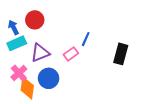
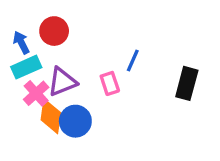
pink rectangle: (71, 54) -> (110, 83), turned -72
pink cross: (19, 73) -> (36, 93), moved
orange diamond: (27, 88) -> (51, 116), moved

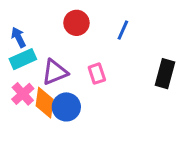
red circle: (54, 31) -> (76, 23), moved
blue line: (133, 61) -> (123, 30), moved
pink cross: (36, 93) -> (23, 94), moved

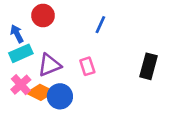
red circle: (76, 23) -> (43, 16), moved
blue line: (123, 30) -> (100, 25), moved
orange diamond: (45, 103) -> (40, 92), turned -72

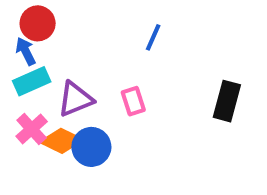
red circle: (43, 16) -> (38, 23), moved

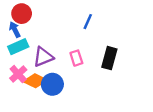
black rectangle: (227, 101) -> (109, 58), moved

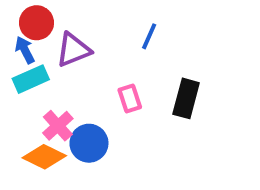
purple triangle: (43, 57) -> (73, 50), moved
pink cross: (18, 74) -> (58, 126), moved
orange diamond: (35, 81) -> (44, 157), moved

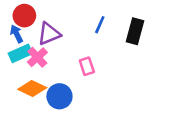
black rectangle: (186, 98) -> (135, 31), moved
pink cross: (58, 126) -> (37, 57), moved
orange diamond: (44, 157) -> (32, 88), moved

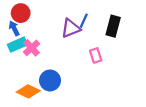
purple triangle: (49, 34) -> (71, 28), moved
pink rectangle: (87, 66) -> (96, 55), moved
orange diamond: (32, 88) -> (28, 91), moved

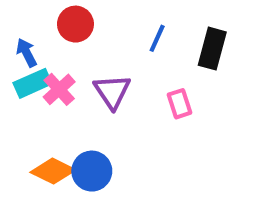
red circle: (21, 13) -> (75, 24), moved
purple triangle: (71, 28) -> (112, 91), moved, turned -42
blue circle: (50, 80) -> (92, 171), moved

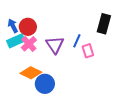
red circle: (75, 24) -> (28, 27), moved
blue line: (157, 38) -> (77, 41), moved
orange diamond: (53, 171) -> (31, 73), moved

